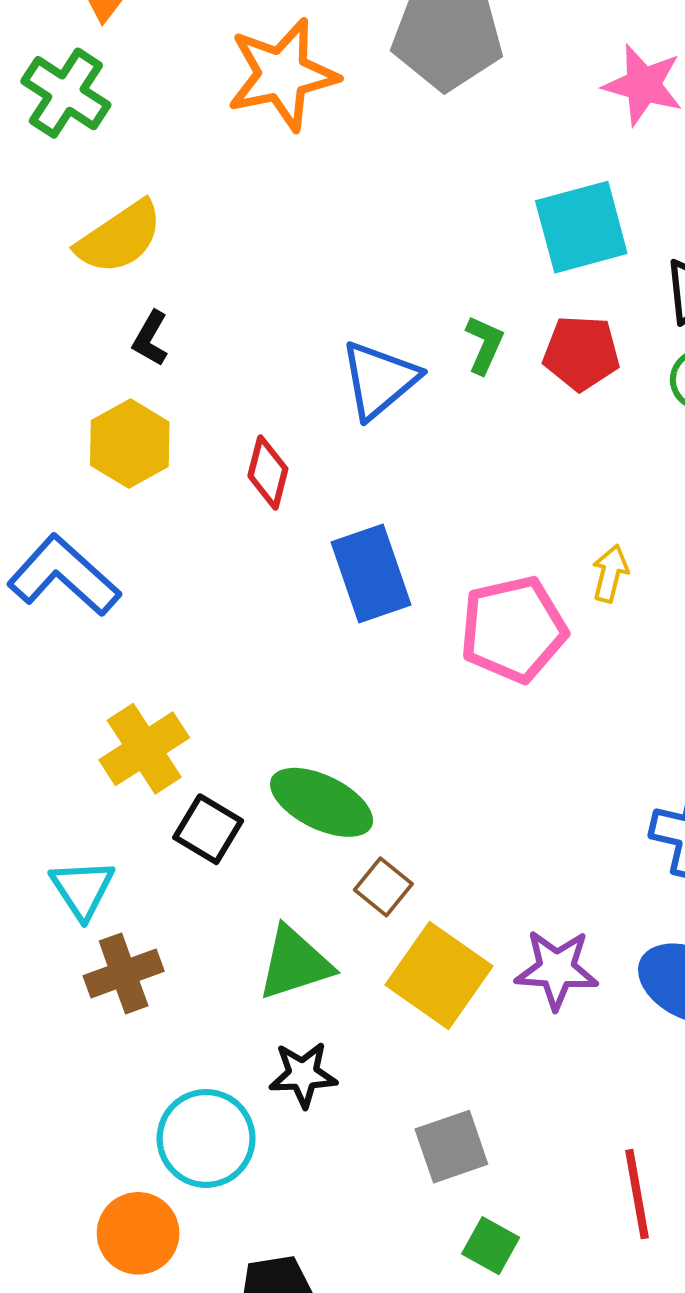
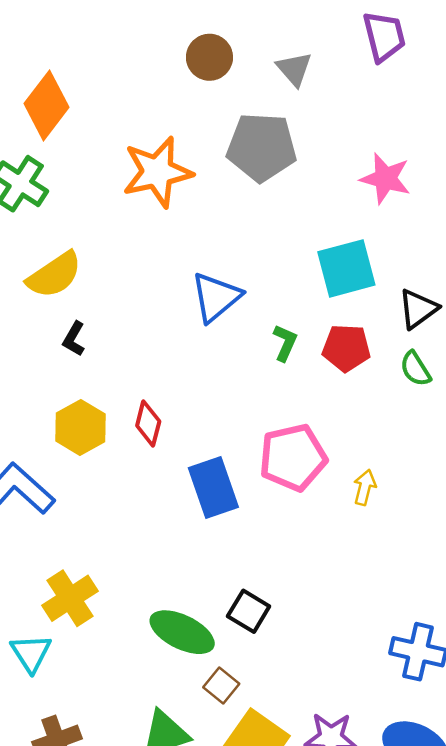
blue triangle: (379, 380) -> (216, 297), moved
yellow hexagon: (130, 444) -> (80, 427), moved
pink pentagon: (513, 629) -> (293, 457), moved
black square: (208, 829) -> (249, 611), moved
cyan triangle: (82, 889) -> (31, 653), moved

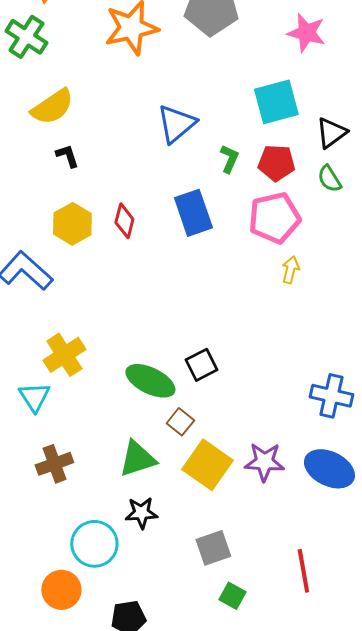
black L-shape: (74, 339) -> (67, 156), turned 132
pink pentagon: (293, 457) -> (274, 218), moved
blue rectangle: (213, 487) -> (193, 213), moved
black square: (249, 611) -> (201, 365), turned 32

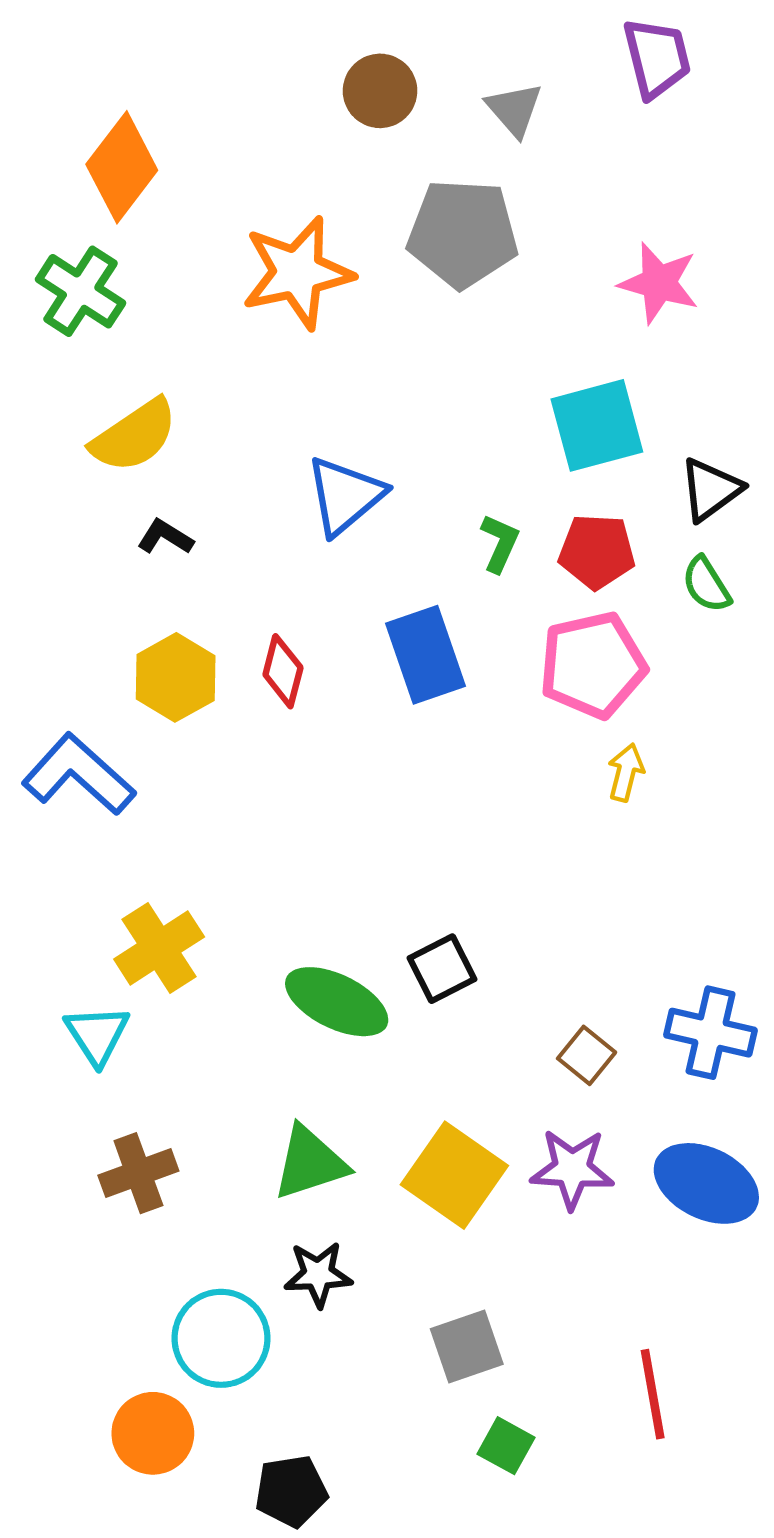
blue triangle: (176, 124) -> (345, 496), moved
black L-shape: (67, 156) -> (165, 537), turned -40
brown square: (180, 422) -> (587, 1055), moved

